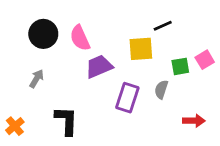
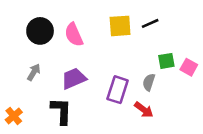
yellow square: (141, 49) -> (120, 26), moved
pink square: (205, 60) -> (189, 67), moved, turned -30
purple trapezoid: (99, 66) -> (74, 78), moved
red arrow: (194, 121) -> (144, 110), moved, turned 36

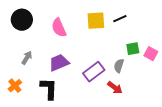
black circle: (40, 31) -> (22, 20), moved
purple rectangle: (118, 90) -> (94, 72), turned 35
orange cross: (14, 116) -> (15, 86), moved

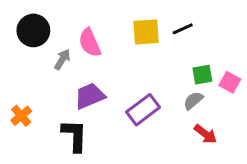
gray arrow: (27, 58) -> (62, 59), moved
gray semicircle: (119, 66) -> (193, 101), moved, turned 32
orange cross: (15, 86) -> (21, 116), moved
red arrow: (115, 88) -> (205, 134), moved

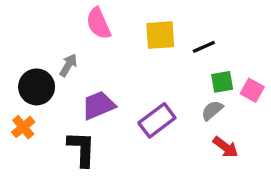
black line: (183, 29) -> (204, 47), moved
black circle: (33, 30) -> (37, 87), moved
pink semicircle: (90, 43) -> (98, 23), moved

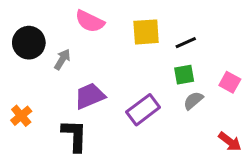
pink semicircle: (98, 23) -> (90, 21), turned -40
green square: (222, 82) -> (184, 75), moved
black circle: (37, 87) -> (29, 43), moved
red arrow: (226, 147) -> (230, 142), moved

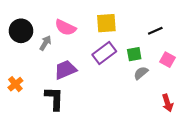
pink semicircle: (90, 21) -> (65, 27), moved
black line: (186, 43) -> (155, 31), moved
purple rectangle: (143, 110) -> (104, 53), moved
red arrow: (230, 142) -> (168, 103), turned 35

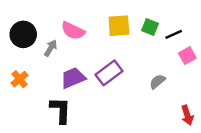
purple rectangle: (104, 53) -> (109, 73), moved
green square: (134, 54) -> (150, 27), moved, turned 32
pink square: (168, 60) -> (187, 56), moved, turned 32
orange cross: (15, 84) -> (20, 79), moved

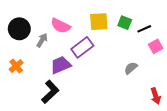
purple rectangle: (109, 73) -> (82, 47), moved
black L-shape: (61, 110) -> (50, 92), turned 45

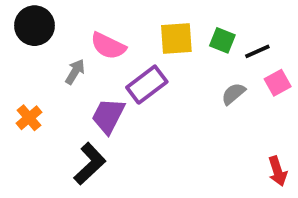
black circle: (19, 29) -> (35, 26), moved
purple trapezoid: (61, 65) -> (108, 116), turned -40
gray semicircle: (131, 68) -> (233, 94), moved

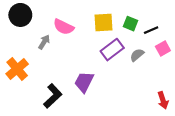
purple rectangle: (147, 85) -> (112, 50), moved
purple trapezoid: (108, 116) -> (84, 82), moved
orange cross: (29, 118) -> (17, 69), size x1.5

